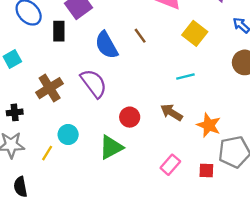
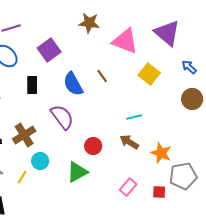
black rectangle: (59, 31) -> (32, 85), moved
cyan line: (185, 76) -> (134, 117), moved
brown cross: (50, 88) -> (24, 135), moved

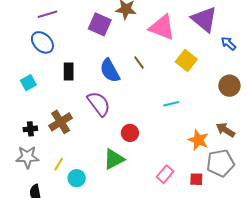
purple square: (49, 50) -> (100, 24), moved, turned -30
blue arrow: (189, 67) -> (228, 43), moved
brown arrow: (129, 142) -> (225, 130), moved
cyan circle: (40, 161) -> (77, 178), moved

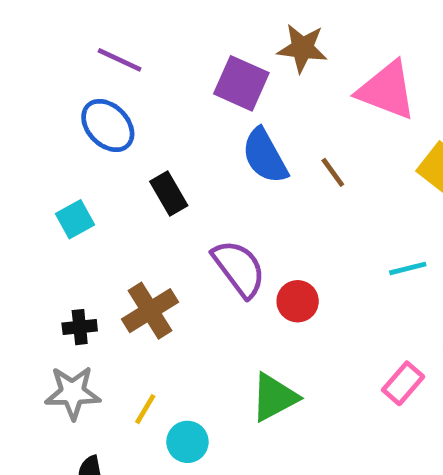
purple line: (47, 14) -> (120, 60), turned 42
blue semicircle: (110, 71) -> (265, 156), moved
black rectangle: (69, 72) -> (169, 193), turned -30
red circle: (130, 133) -> (298, 301), moved
pink rectangle: (165, 174) -> (403, 383), moved

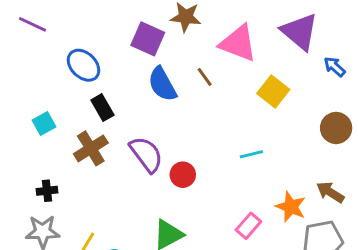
purple line: (120, 60) -> (32, 24), moved
blue ellipse: (108, 126) -> (83, 65), moved
brown line: (333, 172) -> (205, 77), moved
brown cross: (150, 311) -> (91, 148), moved

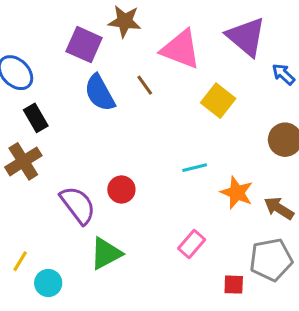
purple semicircle: (146, 154) -> (78, 205), moved
orange star: (291, 207) -> (237, 193), moved

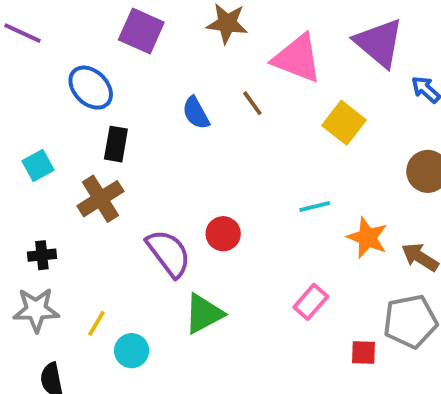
purple square: (84, 45) -> (141, 31), moved
blue semicircle: (100, 93) -> (196, 113), size x0.7
black rectangle: (36, 118) -> (116, 144), turned 40

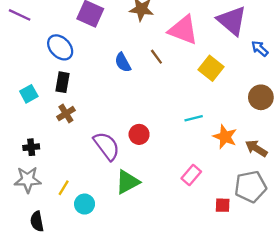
black rectangle: (116, 144) -> (62, 82), moved
brown cross: (100, 199) -> (66, 114), size x0.7

